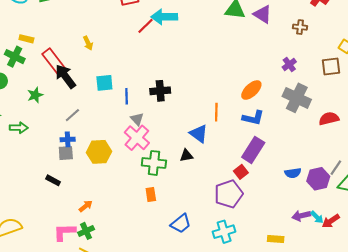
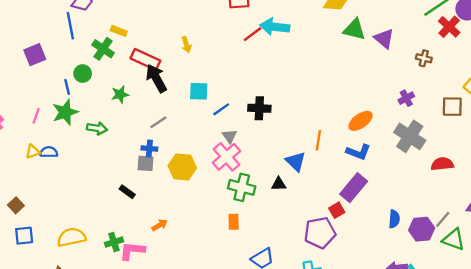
red rectangle: (54, 61) -> (145, 59), turned -35
blue line: (127, 96) -> (221, 109), turned 49
blue semicircle: (293, 173) -> (394, 219), turned -84
green cross: (86, 231) -> (114, 242), moved

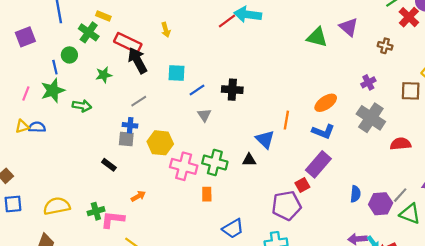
green triangle: (354, 29) -> (317, 37), moved
pink cross: (227, 157) -> (184, 166), moved, turned -35

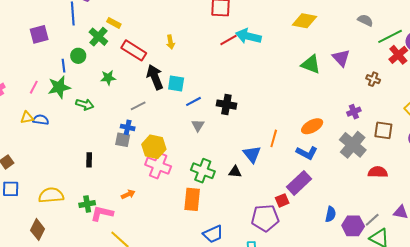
black arrow: (138, 60) -> (155, 77), moved
brown square: (411, 91) -> (383, 130), moved
black rectangle: (109, 165) -> (89, 160), moved, turned 48
pink cross: (184, 166) -> (158, 166), moved
orange rectangle: (207, 194) -> (192, 199), size x1.6

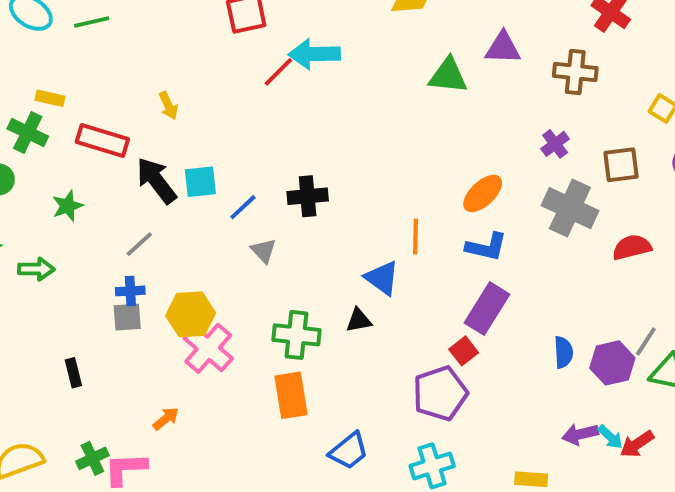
purple triangle: (341, 58) -> (503, 48), turned -30
brown cross: (373, 79) -> (575, 72), size x1.5
pink cross: (158, 166) -> (208, 348), turned 35

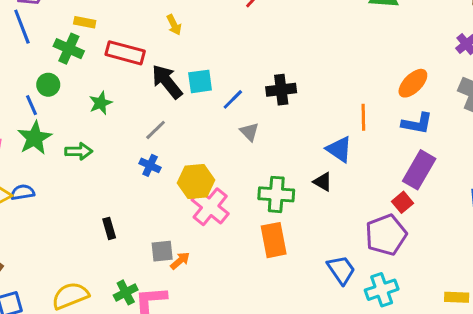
blue cross: (130, 291) -> (150, 165), turned 30
gray square: (127, 317) -> (162, 251), moved
black triangle: (359, 320) -> (323, 182), turned 42
blue trapezoid: (349, 451) -> (341, 270), moved, turned -84

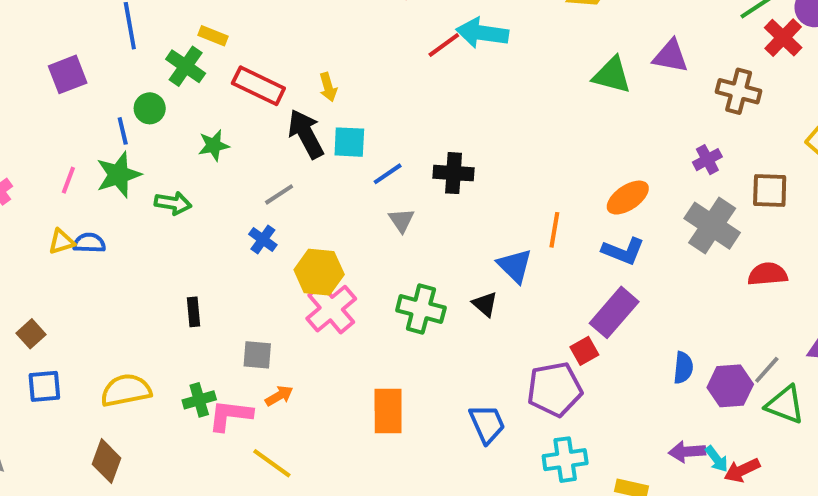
yellow arrow: (174, 25) -> (328, 87), moved
orange rectangle: (274, 240) -> (388, 411), moved
orange arrow: (180, 261) -> (279, 396), moved
cyan cross: (382, 290) -> (565, 460), moved

